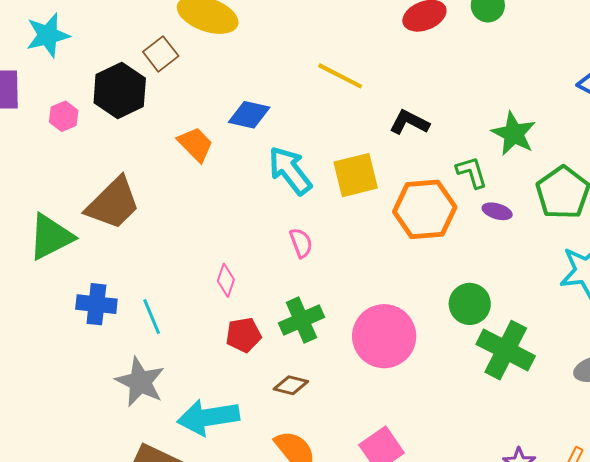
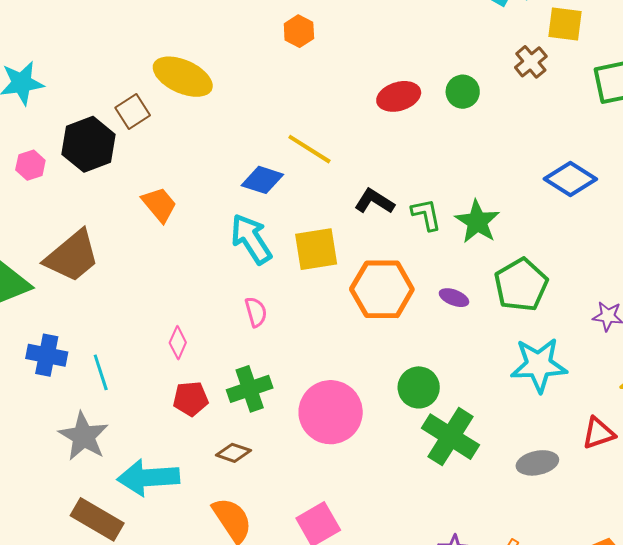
blue diamond: (249, 115) -> (262, 180), moved
green L-shape: (472, 172) -> (426, 215), moved

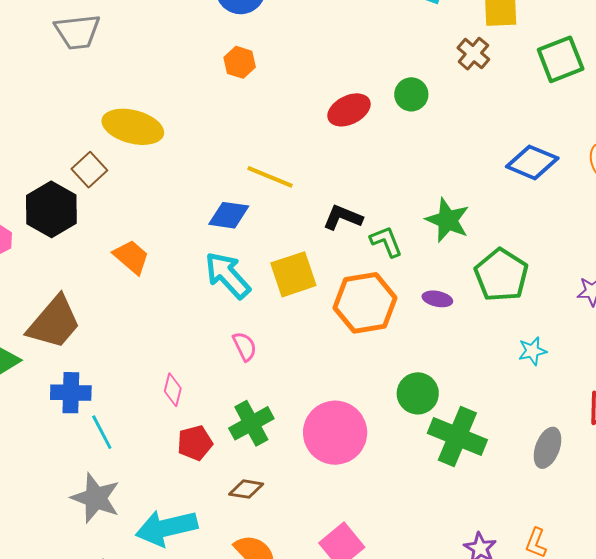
green L-shape: (426, 215) -> (386, 242), moved
blue cross: (47, 355) -> (71, 393), moved
cyan star: (539, 365) -> (532, 351), size x0.5
gray ellipse: (537, 463) -> (547, 448), turned -48

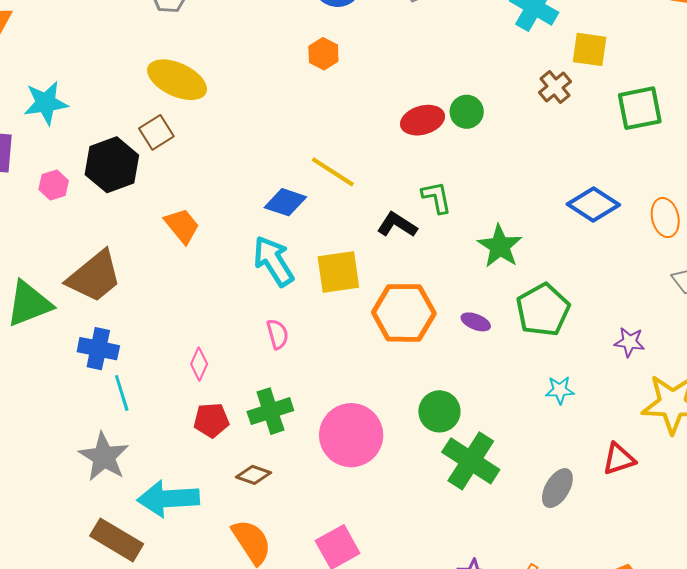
green circle: (411, 94) -> (467, 112), moved
yellow ellipse: (133, 127) -> (177, 80), moved
green L-shape: (386, 242) -> (436, 197), moved

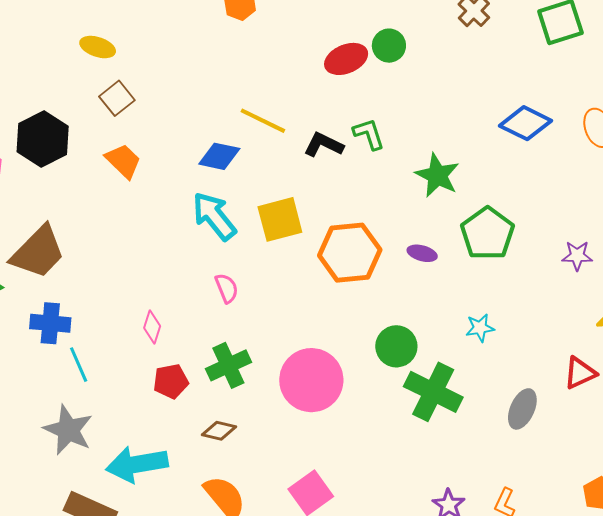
yellow ellipse: (177, 80) -> (98, 47), size x0.6
brown square: (156, 132) -> (117, 98), moved
black L-shape: (397, 225) -> (324, 145), moved
orange trapezoid: (182, 226) -> (123, 161), moved
cyan star: (560, 390) -> (480, 328), moved

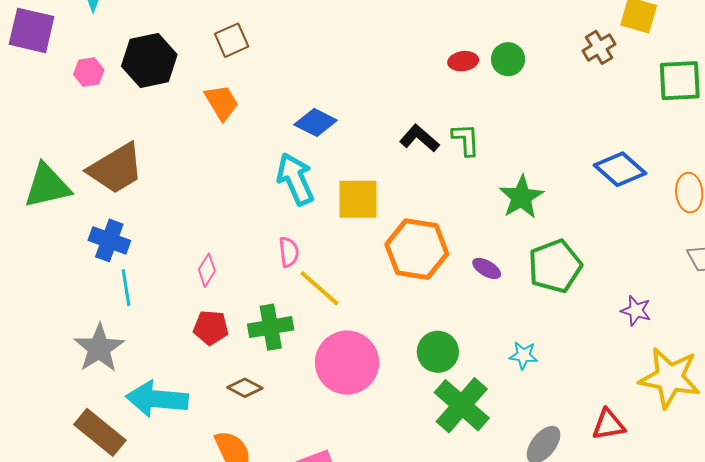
red ellipse: (346, 59) -> (463, 61), size x0.7
yellow line: (263, 121) -> (319, 288), moved

